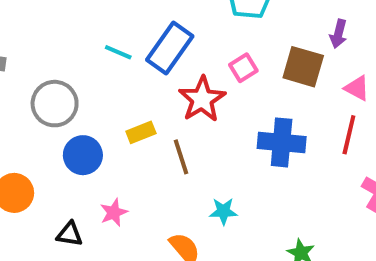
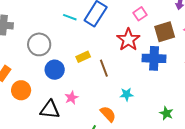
brown square: (303, 67) -> (165, 32), moved, turned -30
pink square: (243, 68) -> (140, 14), moved
red star: (202, 99) -> (128, 40), moved
black triangle: (70, 234) -> (50, 110), size x1.5

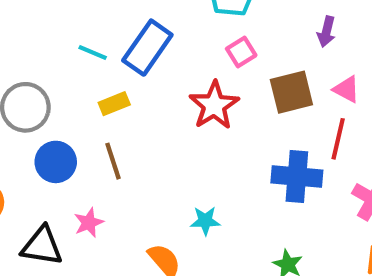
yellow rectangle: (83, 57) -> (114, 104), moved
blue cross: (154, 58) -> (297, 176), moved
brown line: (104, 68) -> (113, 161), moved

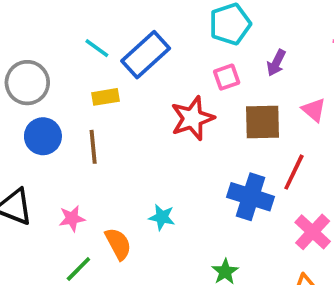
purple arrow: (326, 32) -> (276, 63), moved
pink triangle: (346, 89) -> (314, 110), moved
pink star: (89, 223) -> (72, 218), moved

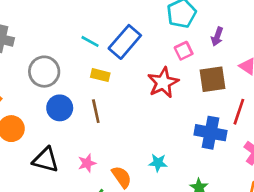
yellow rectangle: (106, 97) -> (100, 75), turned 30
cyan star: (162, 217) -> (158, 163), moved

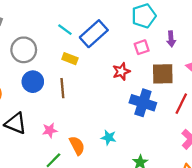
purple arrow: (217, 37) -> (171, 39), turned -32
red star: (163, 83) -> (121, 71), size x0.7
blue cross: (211, 133) -> (143, 103), moved

